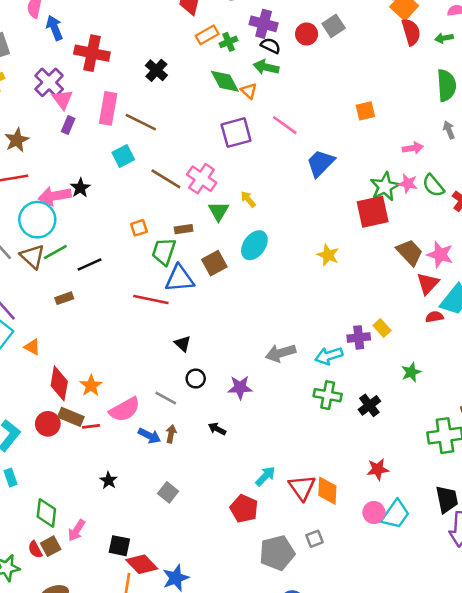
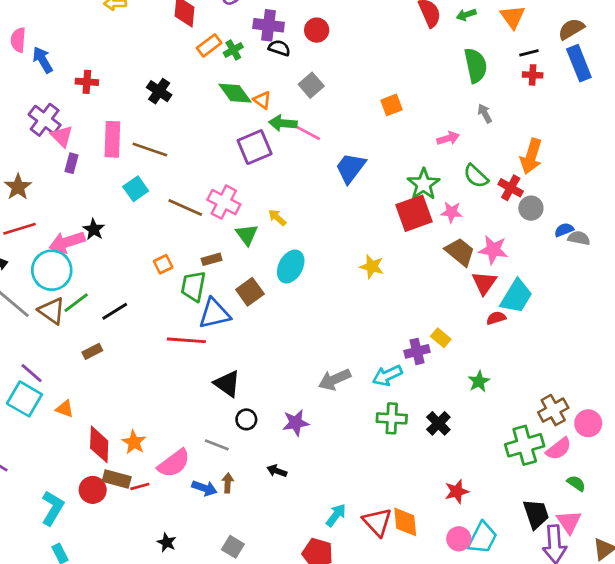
gray square: (334, 26) -> (311, 85), moved
red cross: (92, 53) -> (87, 82), size x0.6
green arrow: (266, 67) -> (283, 123), moved
pink star: (408, 184) -> (452, 212), moved
black triangle: (183, 344) -> (227, 384), size x1.5

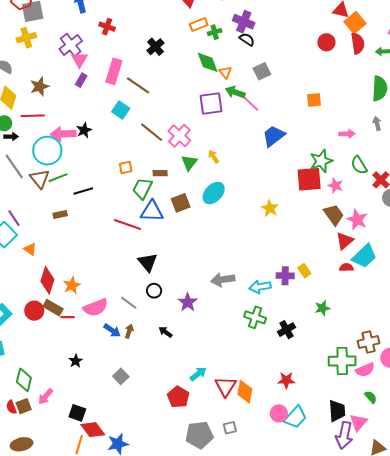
red circle: (317, 30) -> (326, 42), moved
cyan square: (136, 189) -> (121, 110), turned -36
purple star: (296, 423) -> (188, 302), turned 30

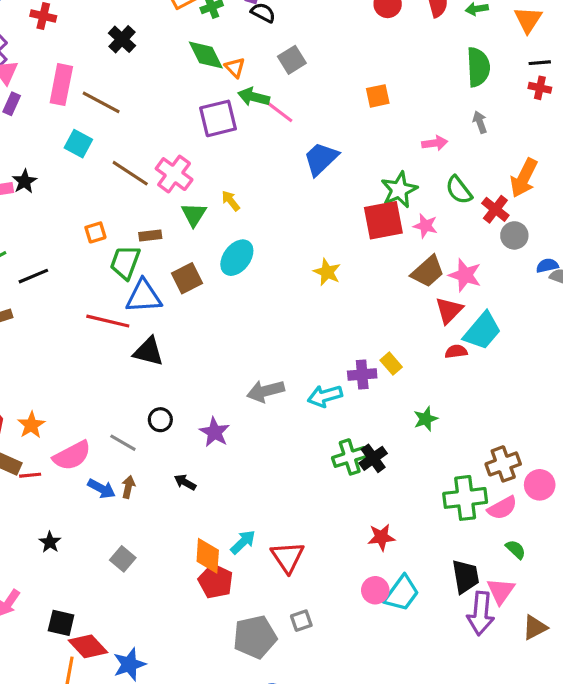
brown trapezoid: (334, 215) -> (428, 271), turned 90
black triangle: (148, 262) -> (148, 352), moved, turned -30
green cross: (255, 317) -> (350, 457), moved, turned -30
orange diamond: (245, 392) -> (208, 556), moved

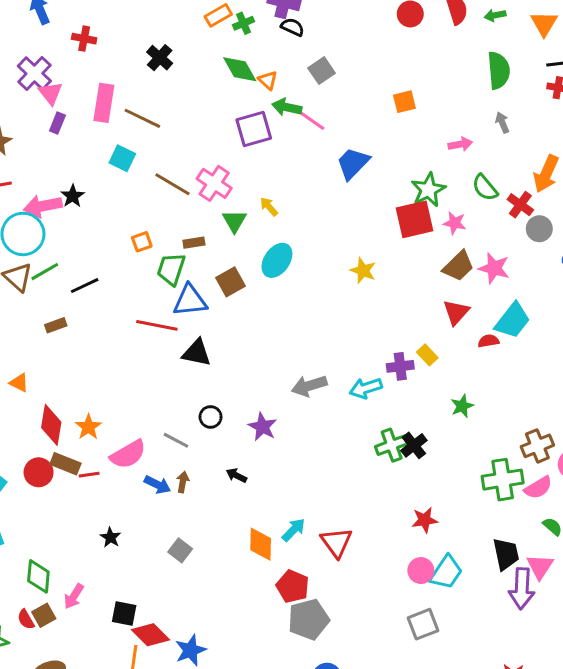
red triangle: (449, 310) -> (456, 312), moved
red pentagon: (216, 581) -> (293, 586), moved
gray square: (301, 621) -> (423, 624), moved, size x1.5

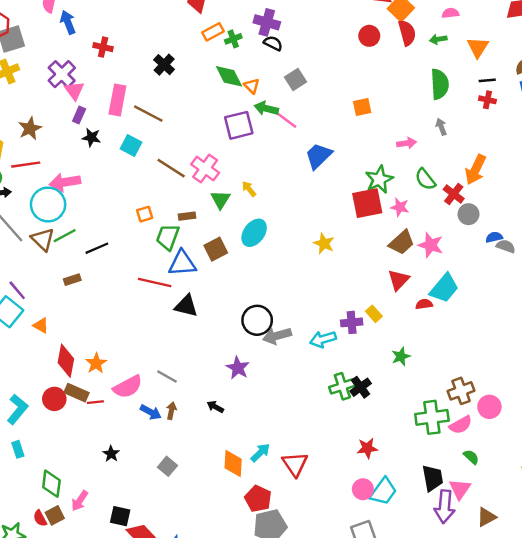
black star: (73, 196) -> (91, 137), moved, turned -30
black circle: (211, 417) -> (257, 320), moved, size x1.6

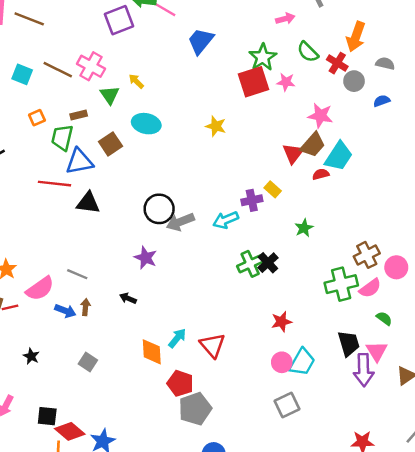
cyan square: (131, 145) -> (22, 74), moved
cyan ellipse: (254, 233) -> (146, 124), turned 72
brown trapezoid: (402, 242) -> (313, 145), moved
gray semicircle: (506, 246) -> (385, 63), moved

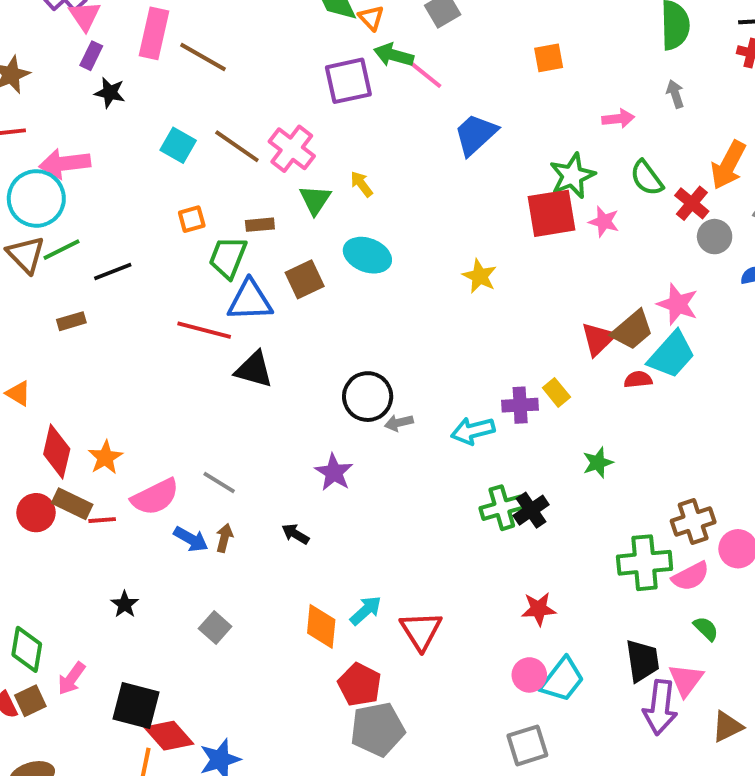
pink star: (320, 116) -> (678, 304), moved
gray arrow: (180, 222) -> (399, 423), size x0.6
black square: (47, 416) -> (136, 705), size x1.4

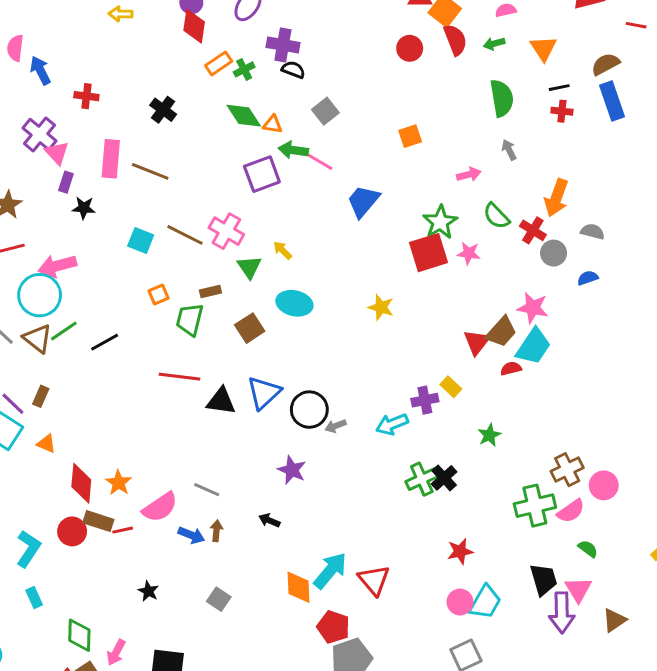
orange triangle: (371, 18) -> (273, 124), turned -30
blue triangle: (250, 300) -> (264, 393), moved, turned -33
brown rectangle: (71, 321) -> (41, 396), moved, turned -42
cyan arrow: (366, 610) -> (330, 571), size x1.5

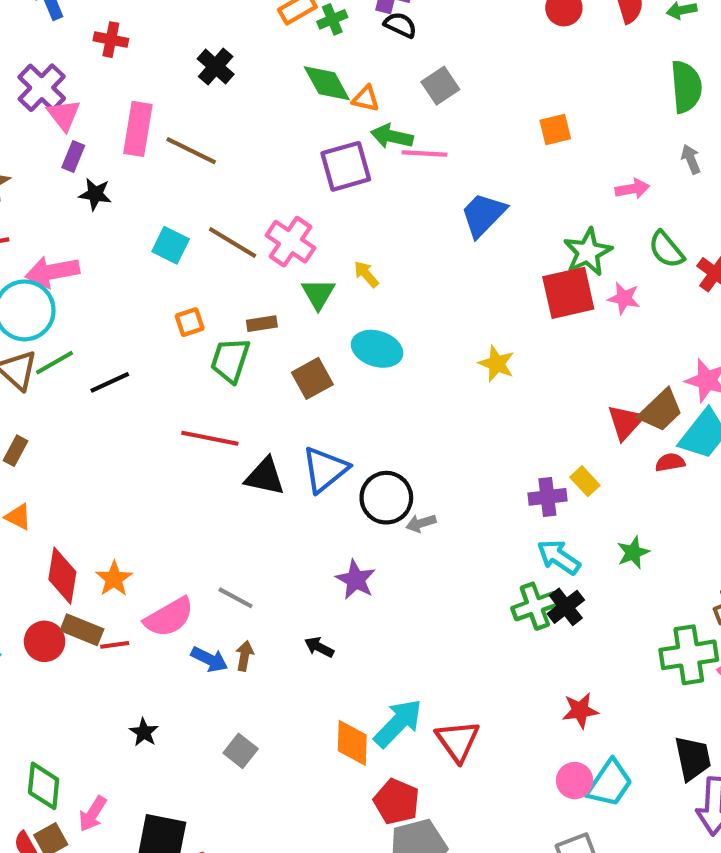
pink line: (318, 161) -> (425, 154), turned -32
cyan arrow: (392, 424) -> (559, 557), moved, turned 52

